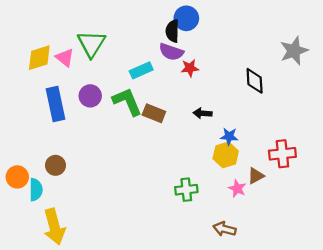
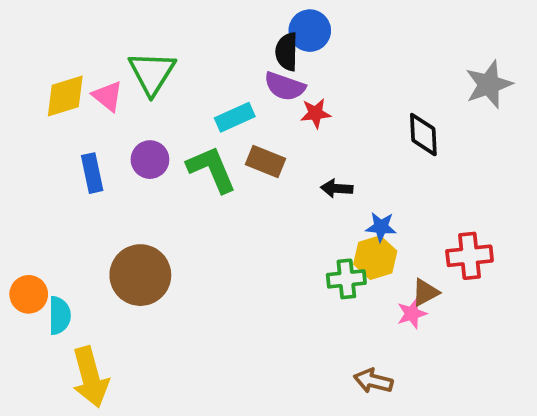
blue rectangle: (55, 104) -> (92, 173), size x0.7
brown rectangle: (154, 113) -> (265, 161), moved
brown circle: (55, 165) -> (140, 275), moved, size x1.8
pink star: (237, 188) -> (412, 314), moved, turned 30
green cross: (186, 190) -> (346, 279), moved

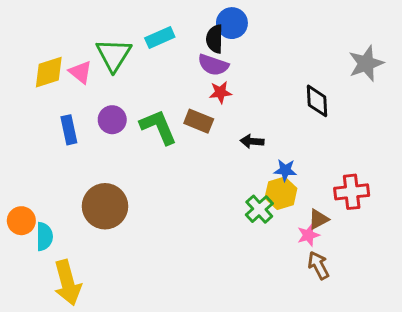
red star: (316, 113) -> (220, 92), moved
cyan rectangle: (235, 117) -> (160, 38), moved
green cross: (346, 279) -> (259, 209), turned -36
brown arrow: (373, 381) -> (318, 265), moved, turned 48

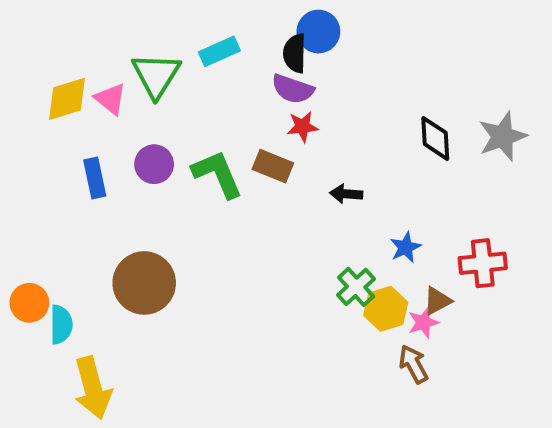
gray star: (366, 63) -> (503, 136), moved
blue star: (285, 170) -> (406, 247), moved, turned -30
yellow hexagon: (281, 193) -> (386, 309), moved
brown arrow: (318, 265) -> (413, 364), moved

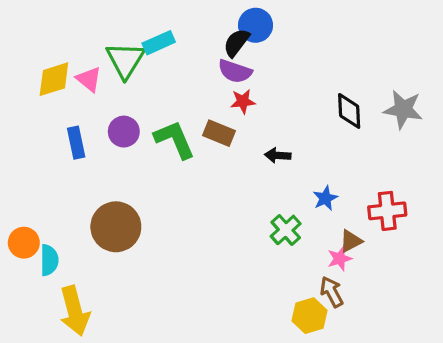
cyan rectangle: (219, 51) -> (159, 43), moved
black semicircle: (295, 53) -> (236, 43), turned 36
gray star: (503, 136) -> (403, 109), turned 30
yellow hexagon: (386, 309) -> (309, 316), moved

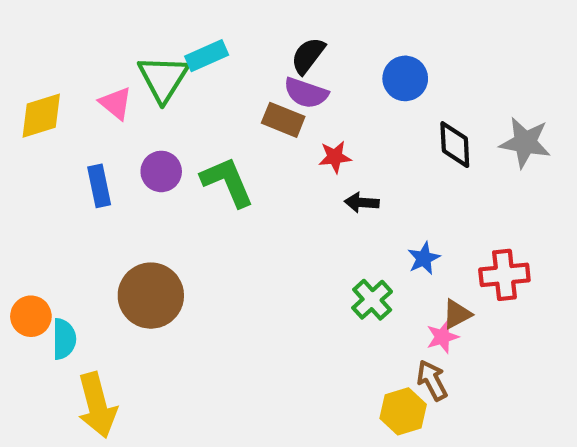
blue circle: (256, 25) -> (405, 78), moved
yellow diamond: (54, 79) -> (41, 116), moved
red star: (243, 101) -> (335, 157), moved
brown rectangle: (219, 133) -> (283, 120), moved

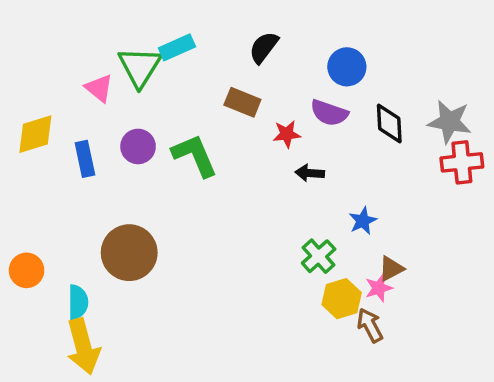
purple semicircle: (306, 93) -> (329, 113), moved
yellow diamond: (41, 116) -> (35, 134), moved
red cross: (504, 275) -> (462, 162), moved
cyan semicircle: (64, 339) -> (78, 302), moved
yellow hexagon: (403, 411) -> (342, 299), moved

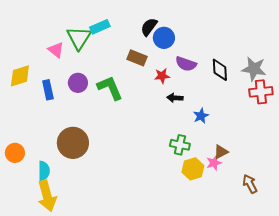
blue circle: (347, 67) -> (164, 38), moved
blue star: (363, 221) -> (201, 116), moved
green cross: (319, 256) -> (180, 145), turned -36
brown arrow: (370, 325) -> (250, 184), moved

